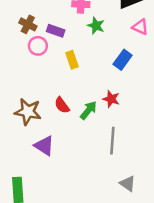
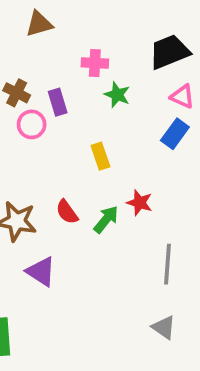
purple rectangle: (56, 31) -> (58, 102), turned 54
yellow rectangle: (72, 60) -> (100, 156), moved
blue rectangle: (123, 60) -> (175, 134), moved
gray line: (112, 141) -> (167, 264), moved

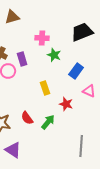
pink triangle: (182, 97) -> (89, 91), moved
blue rectangle: (175, 134) -> (76, 71), moved
red star: (140, 203) -> (66, 104), moved

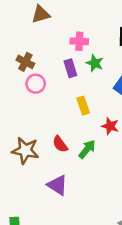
purple rectangle: (22, 59) -> (70, 68), moved
purple triangle: (13, 150) -> (57, 185), moved

